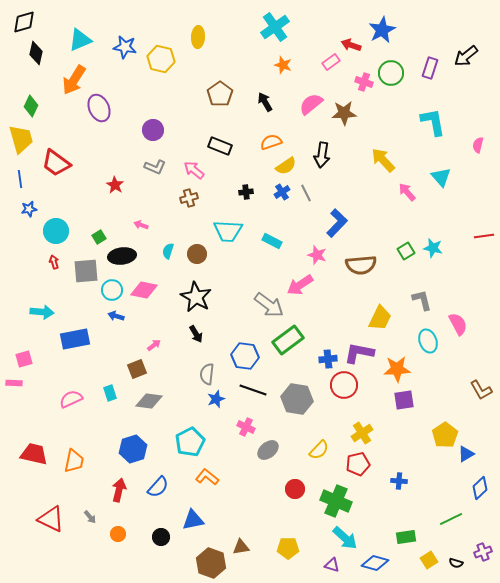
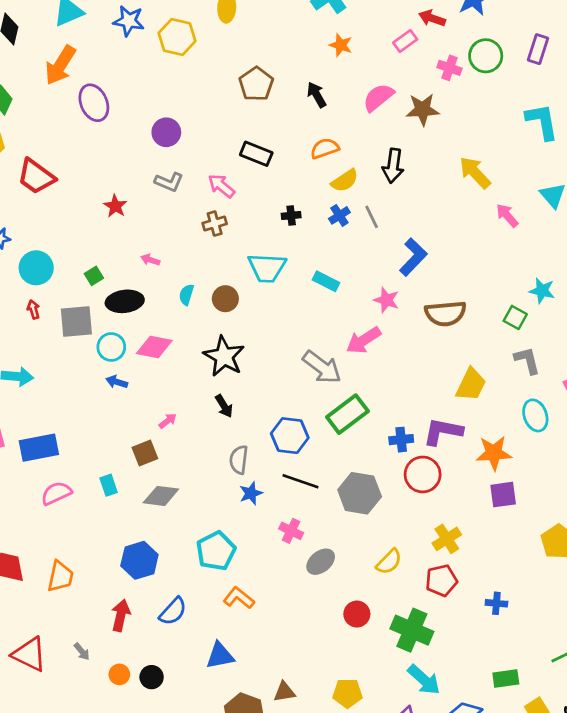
green square: (406, 251) -> (515, 317), moved, turned -30
blue rectangle: (75, 339) -> (39, 448), moved
black circle: (161, 537) -> (152, 677), moved

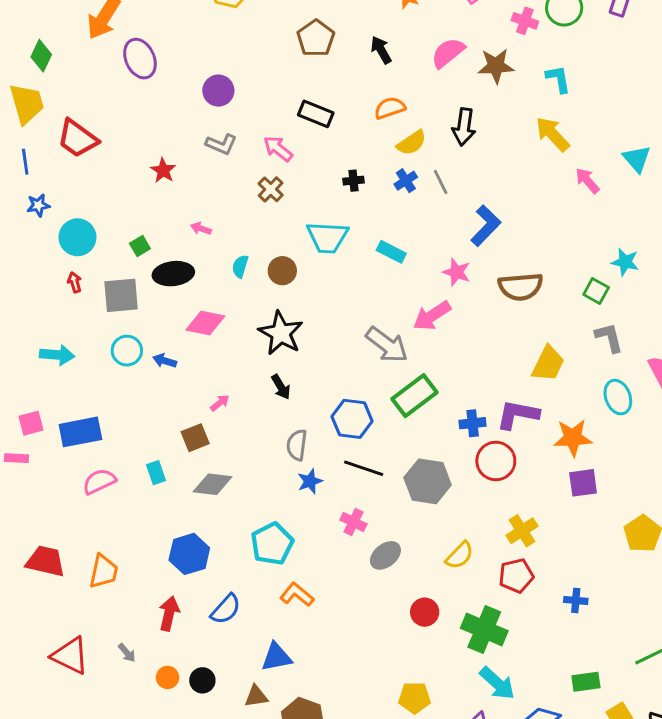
cyan L-shape: (542, 122) -> (558, 79), moved, size x0.7
brown cross: (215, 224) -> (271, 189), turned -30
cyan circle: (111, 347) -> (127, 351), moved
brown triangle: (284, 692) -> (256, 696), moved

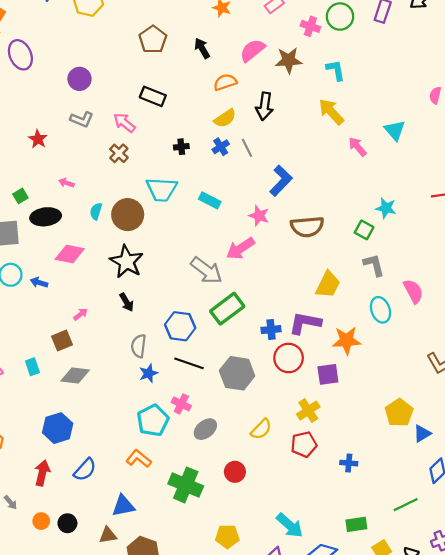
orange semicircle: (390, 108) -> (225, 82), moved
brown circle: (282, 271) -> (128, 215), size x1.5
purple square: (583, 483) -> (328, 374), moved
cyan pentagon: (272, 544) -> (153, 420), moved
green cross: (484, 629) -> (186, 485), moved

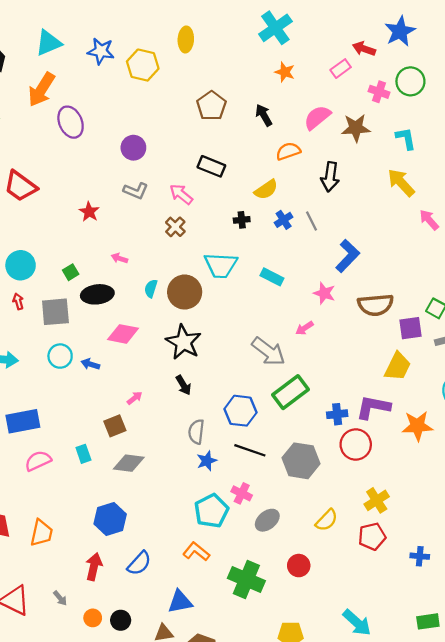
yellow semicircle: (225, 118) -> (266, 190), moved
pink arrow: (240, 249) -> (305, 328), size x0.6
purple square: (328, 374) -> (410, 328), moved

